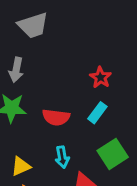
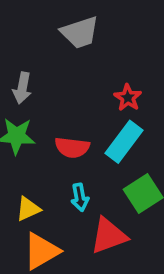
gray trapezoid: (33, 25) -> (80, 32), moved
cyan rectangle: (97, 113) -> (124, 142), size x1.5

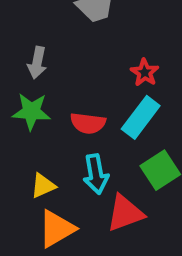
cyan arrow: (80, 197) -> (96, 174), size x1.4

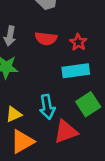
cyan rectangle: (141, 117) -> (76, 71), turned 45
red semicircle: (88, 123) -> (46, 38), moved

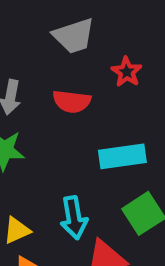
red star: (78, 42) -> (127, 72), moved

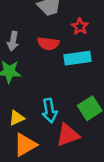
cyan rectangle: (122, 156) -> (78, 58), moved

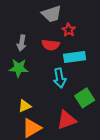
red star: (80, 27) -> (69, 30), moved
cyan arrow: (49, 111) -> (60, 78), moved

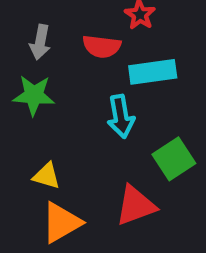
yellow triangle: (25, 106) -> (47, 176), turned 40

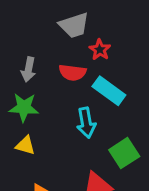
cyan rectangle: (153, 72) -> (109, 91), turned 44
yellow triangle: (47, 176) -> (25, 145), moved

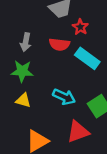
cyan arrow: (86, 123) -> (64, 97), moved, turned -55

